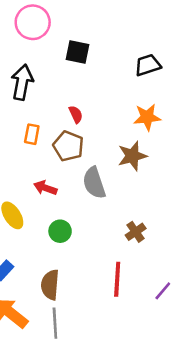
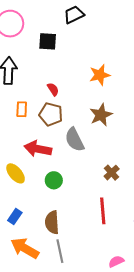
black trapezoid: (148, 65) -> (74, 15), moved
orange star: (147, 117) -> (100, 75), moved
red arrow: (45, 188) -> (38, 149), size x1.5

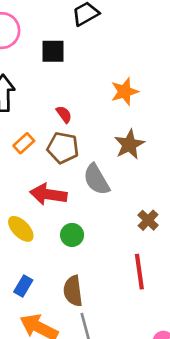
orange rectangle: (22, 109) -> (24, 143), turned 49

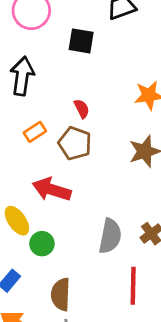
gray semicircle: (96, 179) -> (110, 236), moved, turned -148
green circle: (72, 235) -> (42, 244), moved

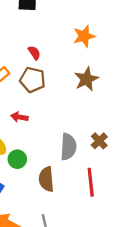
red arrow: (52, 189) -> (19, 117), size x0.6
brown semicircle: (61, 294) -> (46, 179), moved

